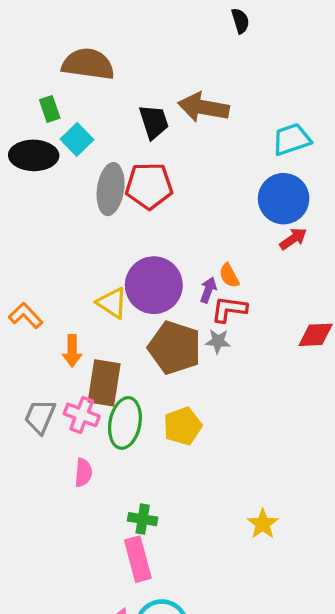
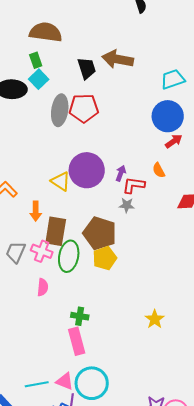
green rectangle: (50, 109) -> (36, 60), moved
orange semicircle: (229, 276) -> (159, 170), moved
brown pentagon: (175, 348) -> (100, 233), moved

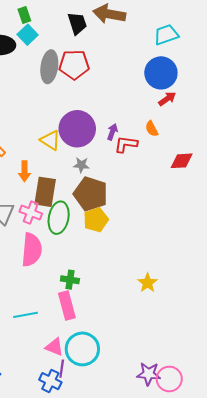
gray star: (127, 205) -> (81, 165), moved
pink semicircle: (43, 287) -> (32, 250), size x1.8
cyan line: (37, 384) -> (26, 315), moved

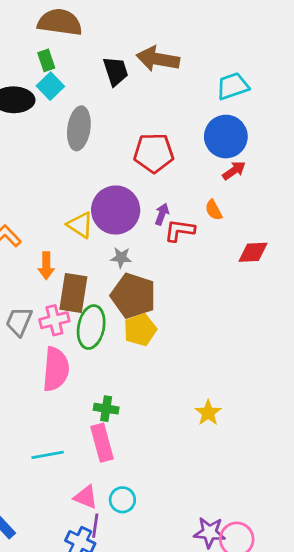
red pentagon: (74, 65) -> (154, 153), moved
pink cross: (31, 213) -> (54, 320), turned -35
cyan circle: (82, 349) -> (122, 500), size x0.6

